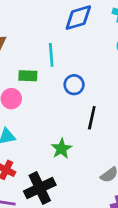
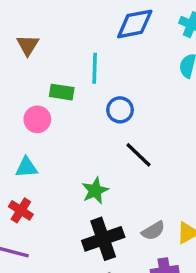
black line: (92, 118) -> (138, 155), turned -65
black cross: (40, 188) -> (103, 239), moved

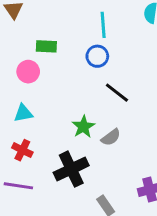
cyan line: (95, 68) -> (103, 25), moved
gray semicircle: (153, 231) -> (111, 137), moved
black cross: (103, 239) -> (71, 169), moved

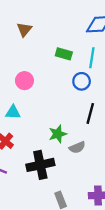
green rectangle: (46, 46) -> (64, 54), moved
black line: (117, 93) -> (90, 113), turned 54

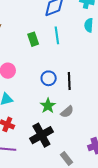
green rectangle: (64, 54) -> (33, 39), turned 72
blue circle: (82, 81) -> (49, 78), moved

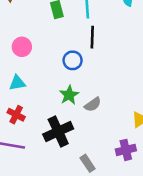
black line: (69, 81) -> (92, 37), moved

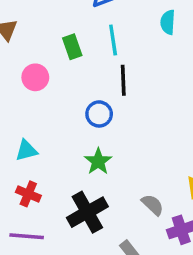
pink circle: (22, 47) -> (35, 77), moved
gray semicircle: (93, 104) -> (153, 205), moved, turned -96

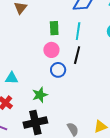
pink circle: (35, 77) -> (51, 50), moved
green star: (98, 161) -> (40, 95), moved

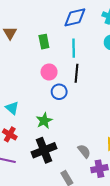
green rectangle: (54, 28) -> (44, 42), moved
cyan triangle: (12, 78) -> (12, 108), turned 48

